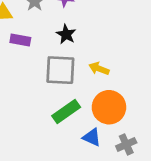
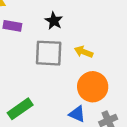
green rectangle: (66, 112) -> (20, 109), moved

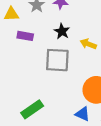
yellow arrow: (84, 52) -> (88, 44), moved

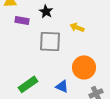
black star: (62, 31) -> (46, 11), moved
blue triangle: (83, 114) -> (62, 86), moved

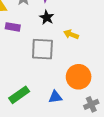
black star: (46, 11) -> (47, 17), moved
blue triangle: (62, 86) -> (55, 97), turned -32

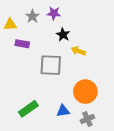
black star: (47, 17) -> (63, 35), moved
gray cross: (91, 104) -> (87, 119), moved

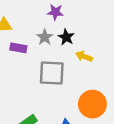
gray star: (32, 16) -> (45, 37), moved

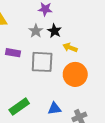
purple rectangle: (18, 48) -> (13, 53), moved
orange circle: (92, 104) -> (75, 74), moved

